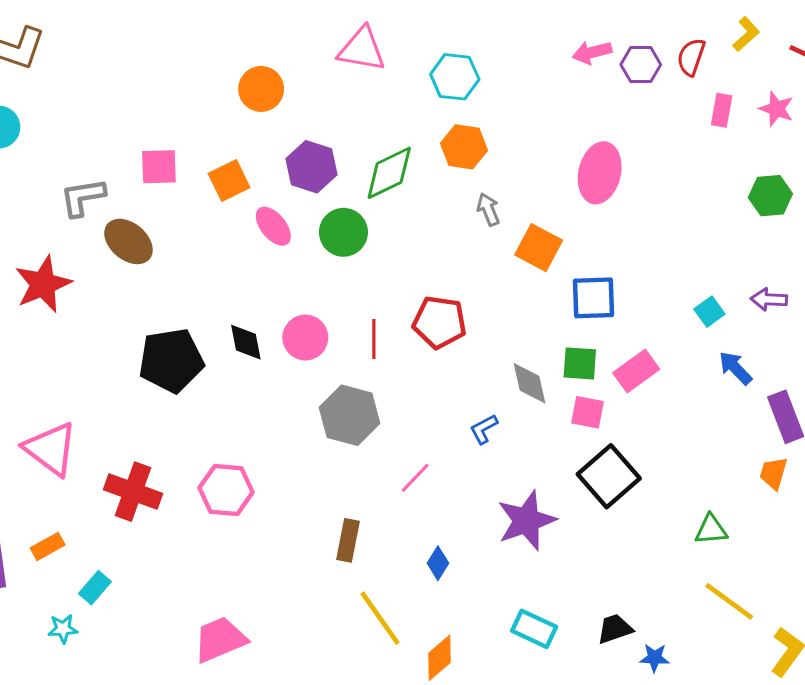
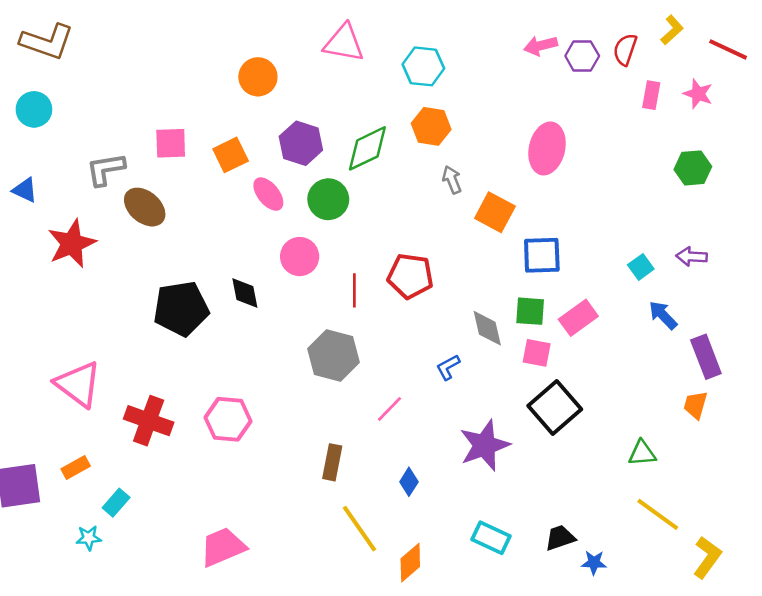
pink circle: (305, 338) -> (300, 257), moved

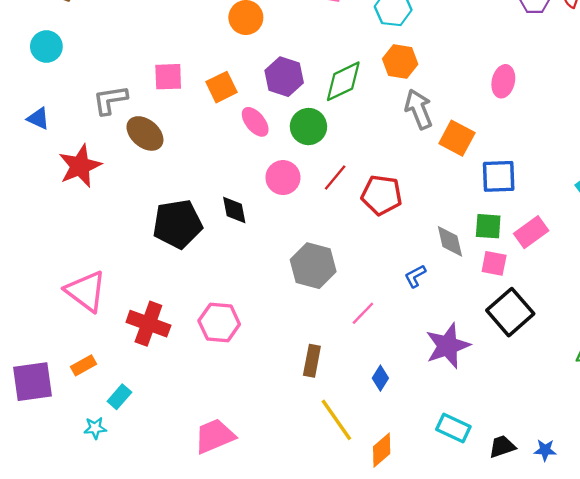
pink ellipse: (547, 148) -> (503, 81), size x0.7
gray arrow: (452, 180) -> (419, 109), size x1.6
red line: (354, 290) -> (335, 178), moved, turned 40
black trapezoid: (560, 538) -> (502, 447), moved

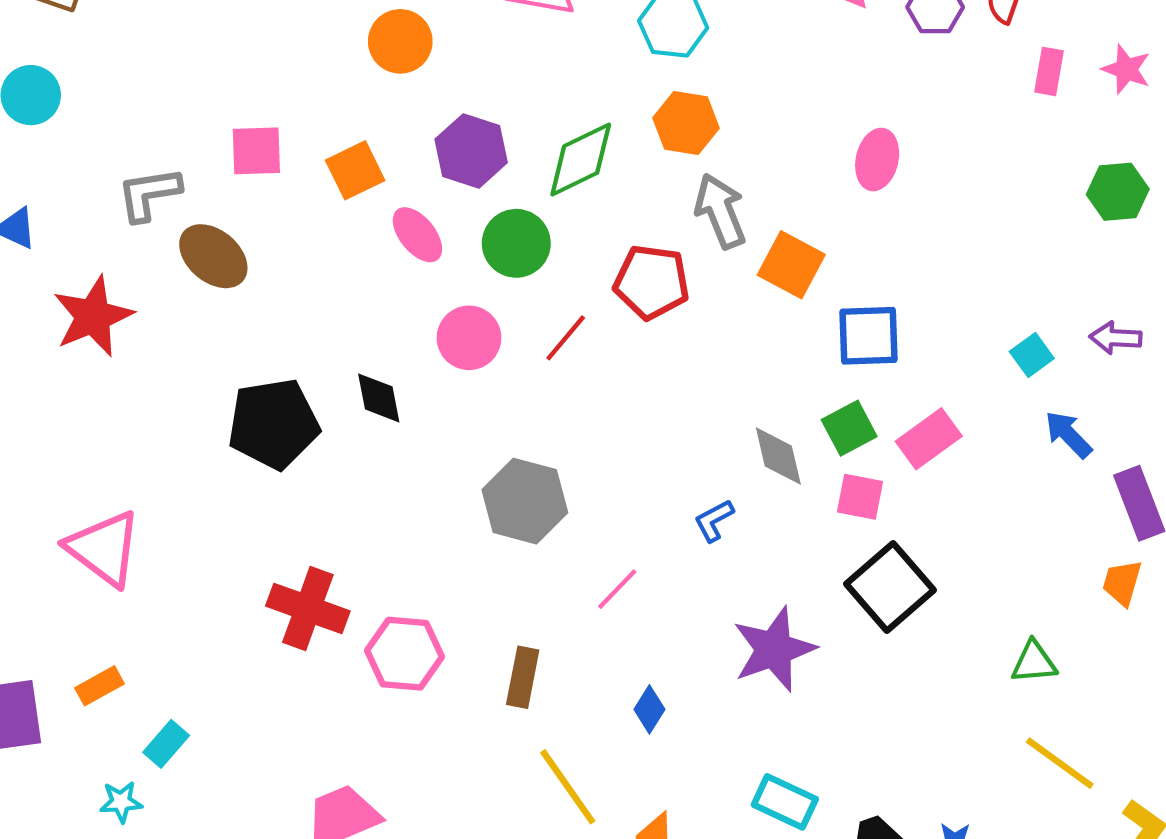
red pentagon: (382, 195) -> (652, 282), moved
green square: (488, 226) -> (849, 428), turned -32
pink hexagon: (219, 322) -> (405, 654), moved
red cross: (148, 324) -> (308, 608), moved

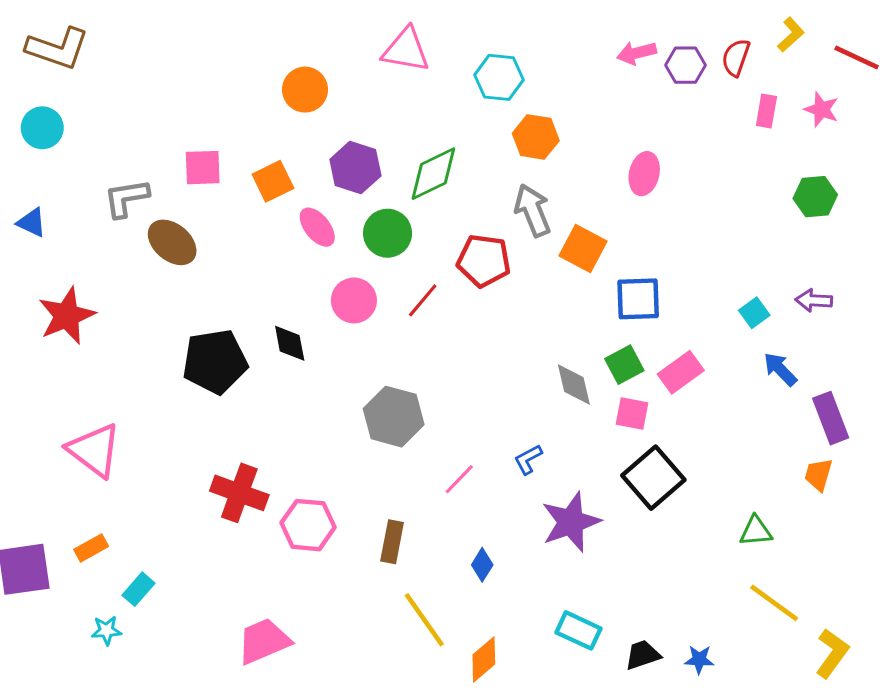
orange hexagon: (686, 123) -> (536, 137), moved
red star: (93, 316) -> (67, 316), moved
blue L-shape: (714, 520) -> (528, 459), moved

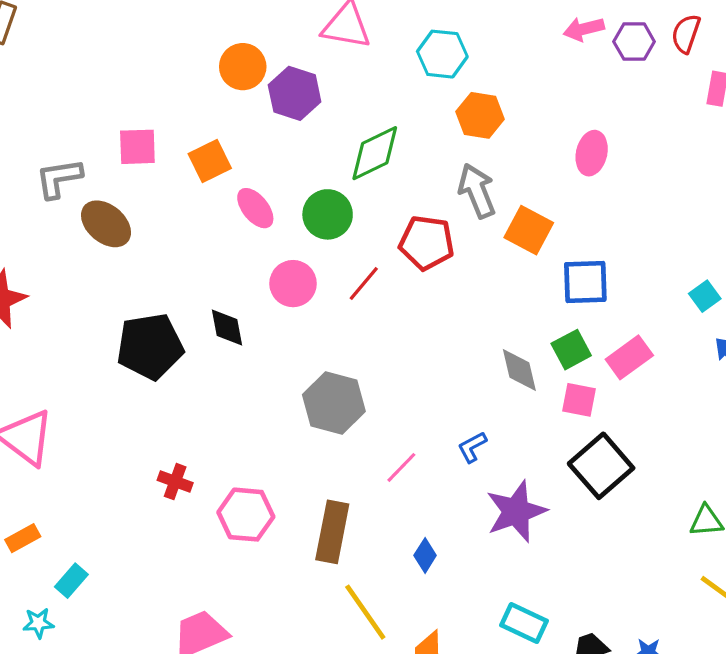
purple hexagon: (355, 168) -> (295, 93), moved
red cross: (239, 493) -> (175, 482), size x0.6
brown rectangle: (392, 542) -> (332, 532), size x1.4

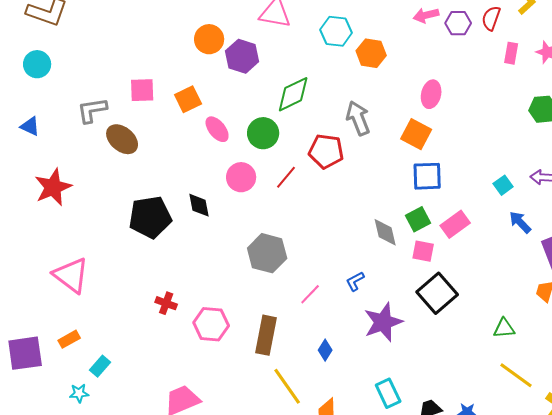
orange hexagon: (480, 115) -> (371, 53), moved
orange square: (529, 230) -> (416, 134), moved
cyan rectangle: (524, 623) -> (388, 393), turned 40

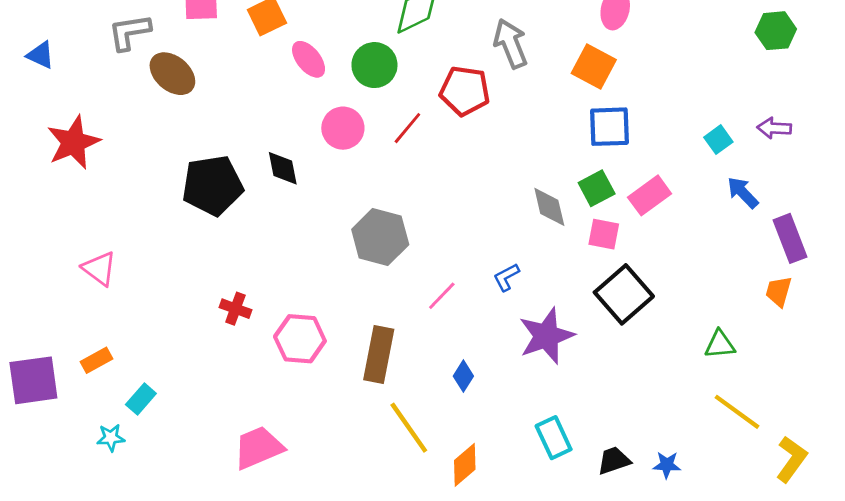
pink triangle: (71, 275) -> (99, 269), size x0.7

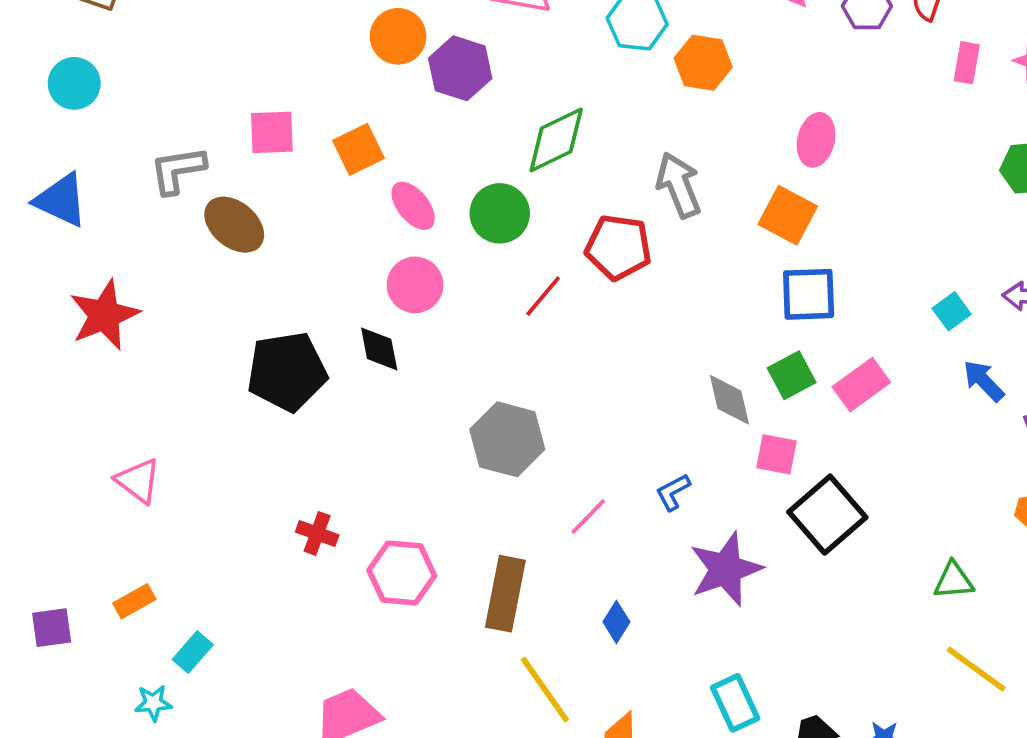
blue triangle: (41, 55) -> (61, 200), size x1.5
pink circle: (343, 128) -> (415, 285), moved
pink square: (604, 234) -> (777, 454), moved
purple square: (33, 380) -> (52, 628), size x0.6

